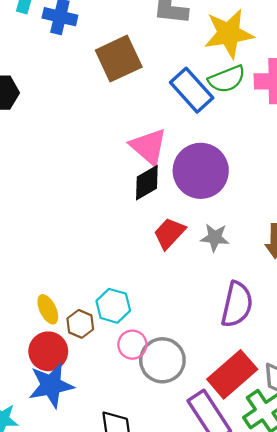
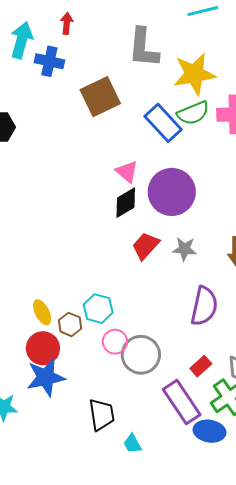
pink triangle: (149, 147) -> (127, 172), size x0.7
red rectangle: (232, 374) -> (201, 366), size x0.5

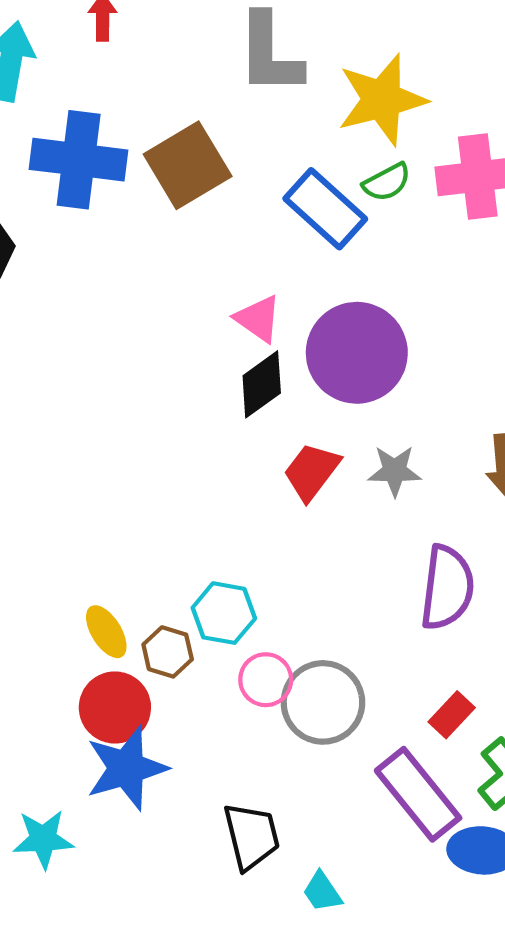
blue cross: (49, 61) -> (79, 160), moved, size x1.5
green semicircle: (193, 113) -> (387, 182), size x0.7

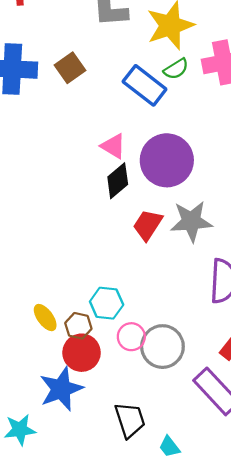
brown square: (188, 165) -> (70, 68), size x0.7
gray star: (395, 471) -> (191, 221), size x1.5
red circle: (115, 707) -> (82, 353), moved

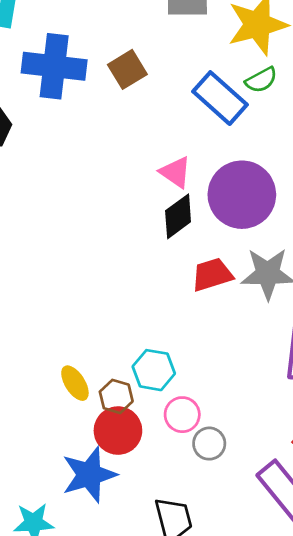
red trapezoid: (148, 225) -> (212, 275), turned 36
gray circle: (162, 347) -> (209, 444), moved, size x0.6

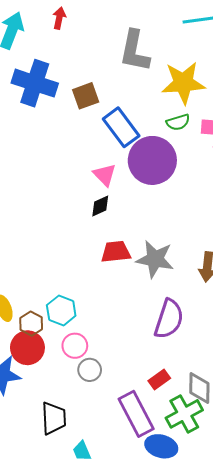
blue rectangle: (220, 98) -> (121, 127), moved
purple circle: (242, 195) -> (152, 160), moved
black diamond: (178, 216) -> (100, 206), size x0.7

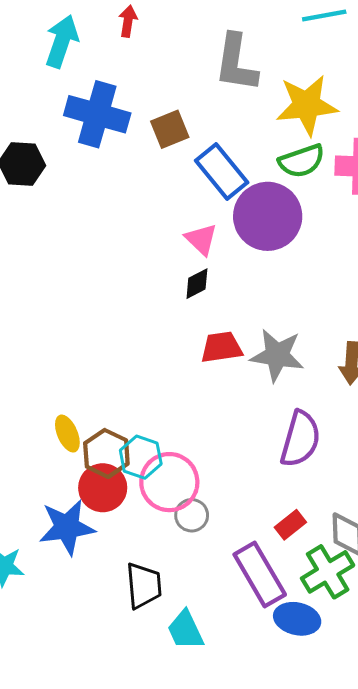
green semicircle: (178, 122) -> (302, 161), size x1.4
cyan hexagon: (61, 310) -> (141, 457), moved
brown hexagon: (31, 324) -> (106, 453), size x1.4
pink circle: (75, 346) -> (169, 482), size x1.6
cyan trapezoid: (82, 451) -> (185, 630), size x1.4

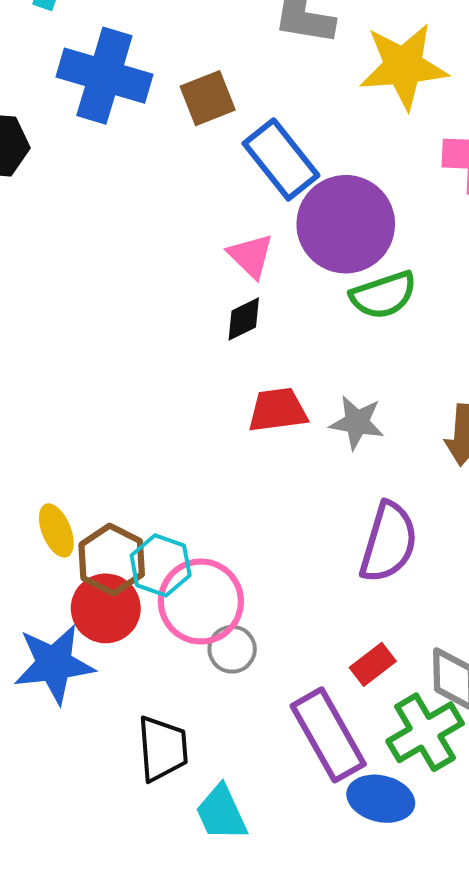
green semicircle: (302, 161) -> (383, 295), moved
gray star: (277, 355) -> (357, 422), size x0.7

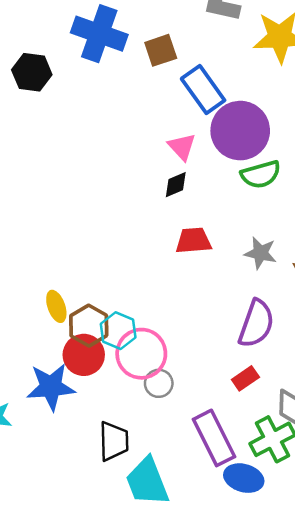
gray star: (357, 422) -> (260, 253), moved
red rectangle: (373, 664) -> (245, 378), moved
cyan trapezoid: (221, 813) -> (147, 482), size x1.4

